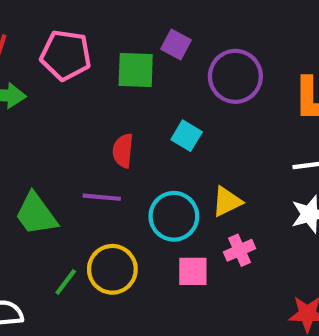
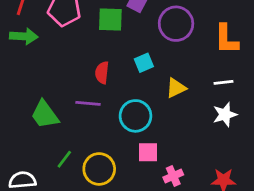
cyan square: (187, 136) -> (144, 63), turned 36
yellow triangle: (227, 201) -> (176, 88), moved
pink cross: (240, 250) -> (173, 176), moved
yellow circle: (112, 269) -> (99, 169), moved

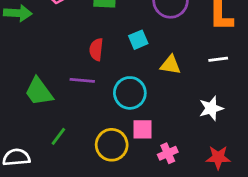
yellow triangle: (176, 88) -> (171, 65), turned 35
white star: (225, 114) -> (211, 108), moved
yellow circle: (99, 169) -> (112, 145), moved

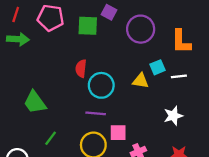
cyan square: (138, 40) -> (157, 67), moved
purple line: (82, 80) -> (96, 113), moved
cyan circle: (130, 93) -> (101, 85), moved

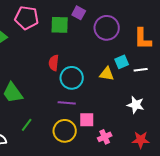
white star: (173, 116) -> (136, 105), turned 30

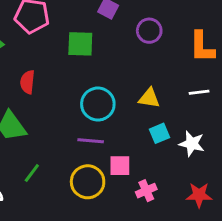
green square: (60, 25) -> (80, 44), moved
purple circle: (107, 28) -> (149, 31), size x0.7
cyan square: (122, 62) -> (159, 133), moved
red semicircle: (54, 63) -> (27, 82), moved

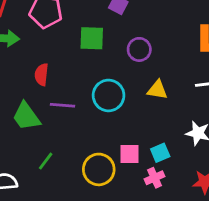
purple circle: (149, 31) -> (139, 49), moved
cyan square: (159, 133) -> (160, 153), moved
purple line: (91, 141) -> (62, 105), moved

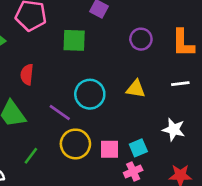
purple circle: (139, 49) -> (141, 39), moved
purple line: (62, 105) -> (60, 112), moved, turned 30
yellow circle: (99, 169) -> (75, 144), moved

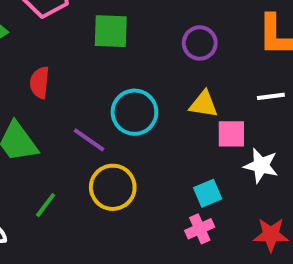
purple circle: (141, 39) -> (200, 43), moved
pink square: (109, 149) -> (231, 134), moved

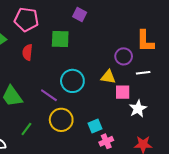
purple circle: (200, 43) -> (124, 56), moved
red semicircle: (40, 83) -> (27, 52), moved
white star: (261, 166) -> (138, 109), turned 30
cyan square: (208, 193) -> (95, 126), moved

